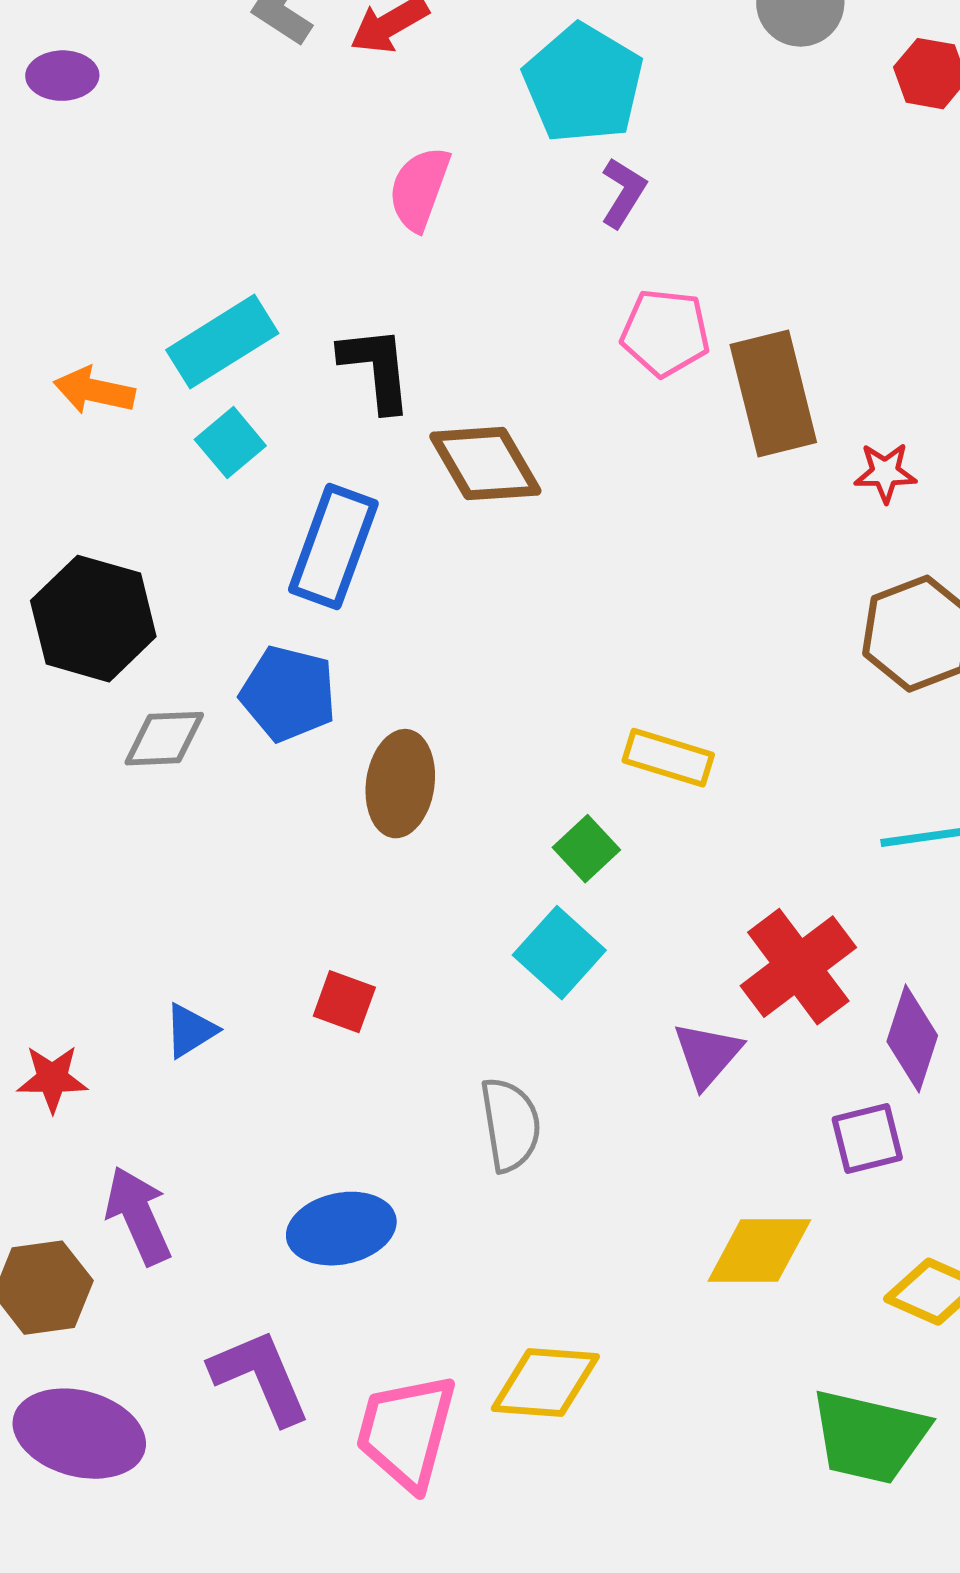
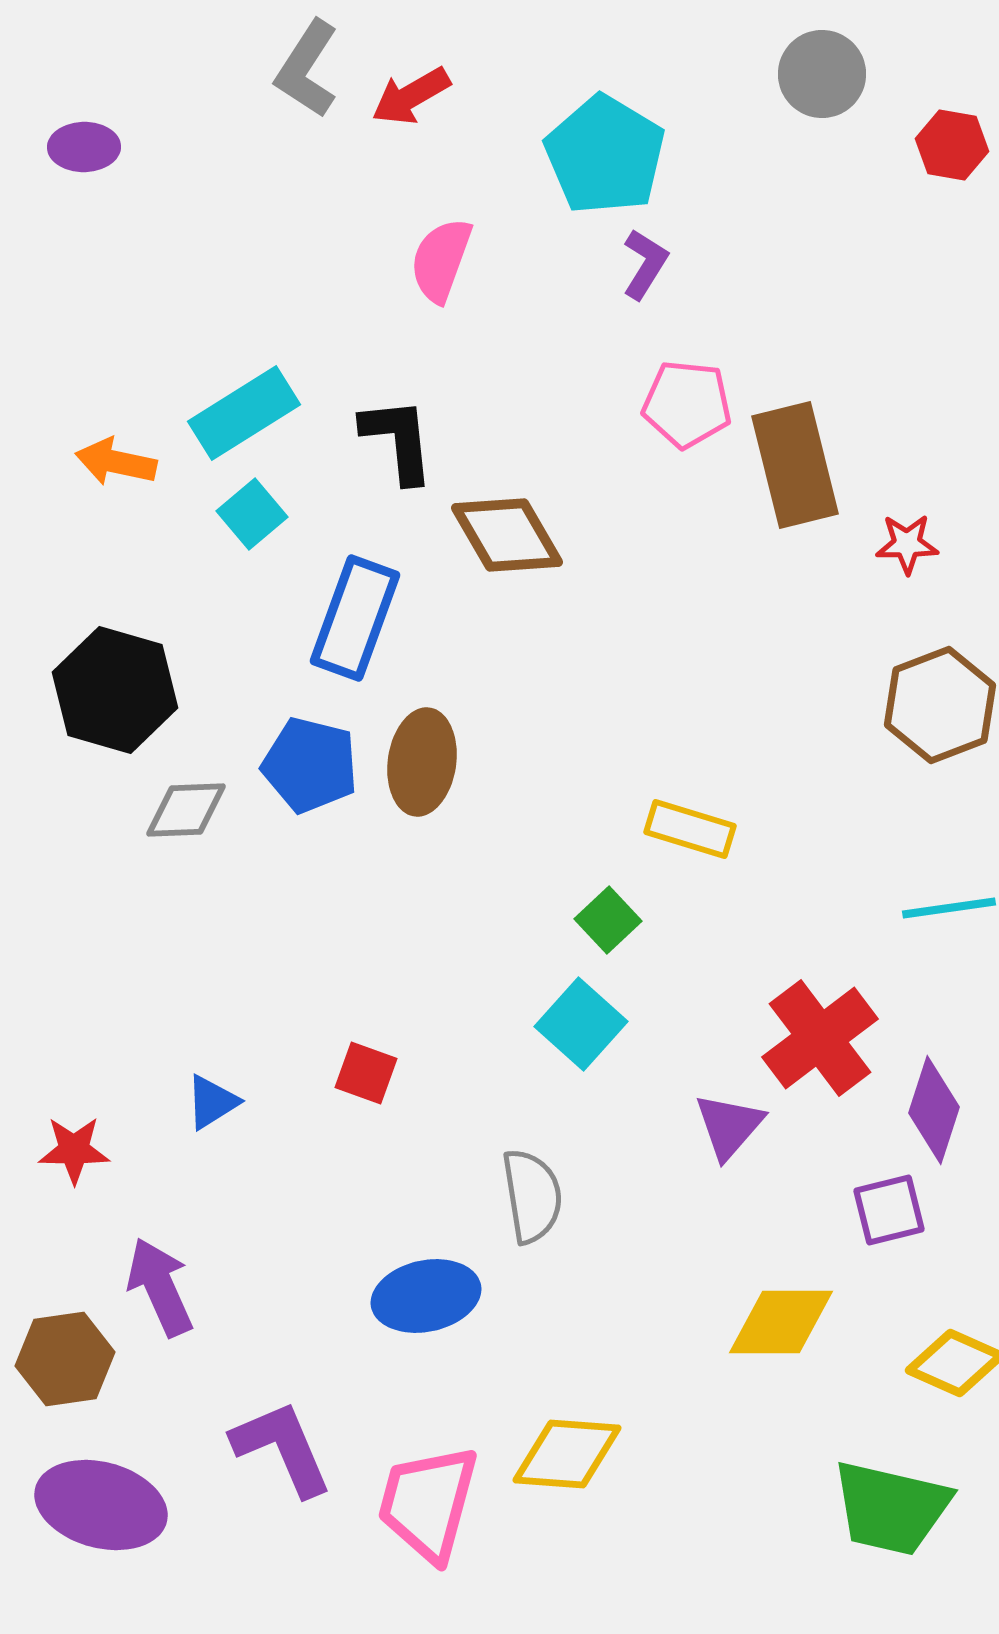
brown ellipse: (400, 784) -> (422, 762), moved
blue ellipse: (341, 1229) -> (426, 1296), moved

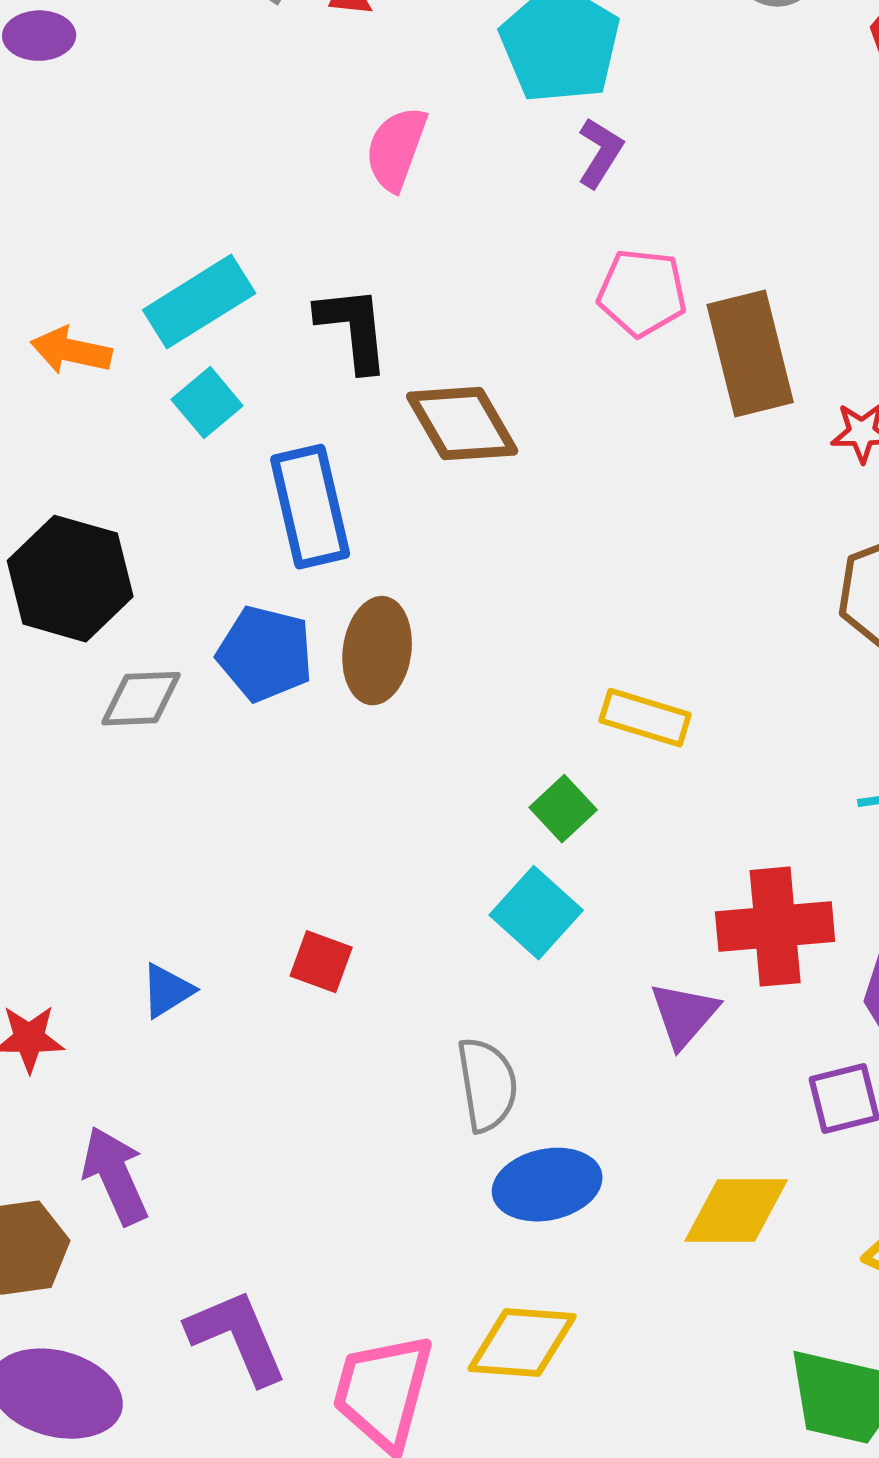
blue rectangle: (355, 618) -> (310, 507), turned -33
red cross: (820, 1038) -> (775, 927), turned 32
blue ellipse: (426, 1296) -> (547, 1185), moved

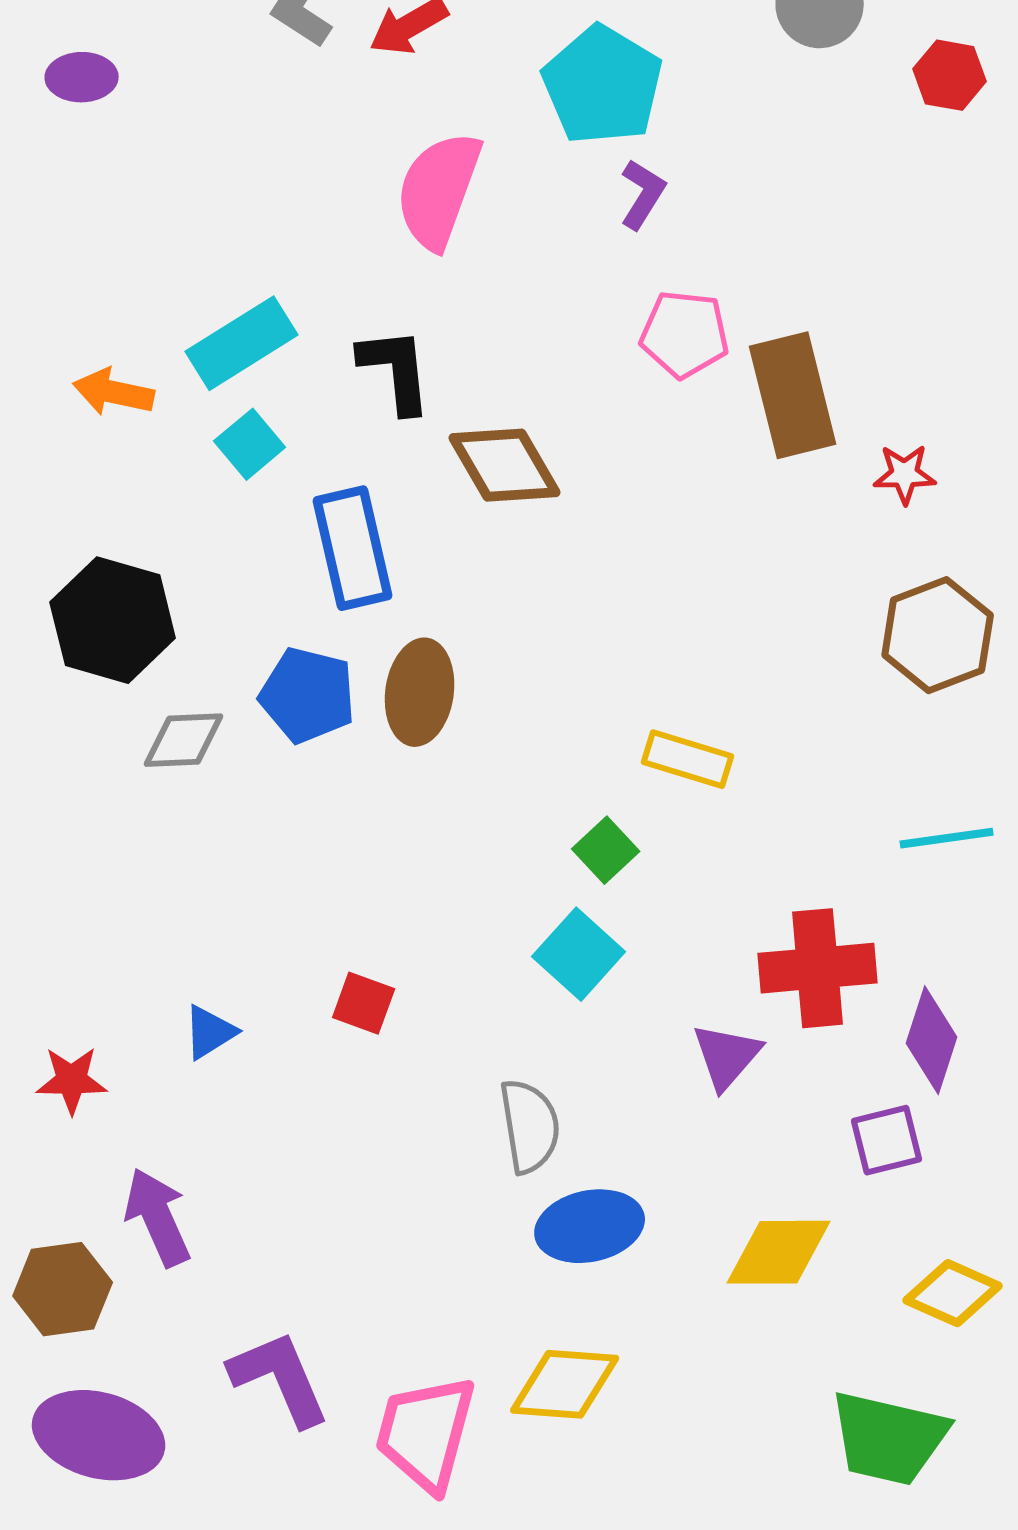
pink semicircle: (396, 149) -> (439, 190), size x1.4

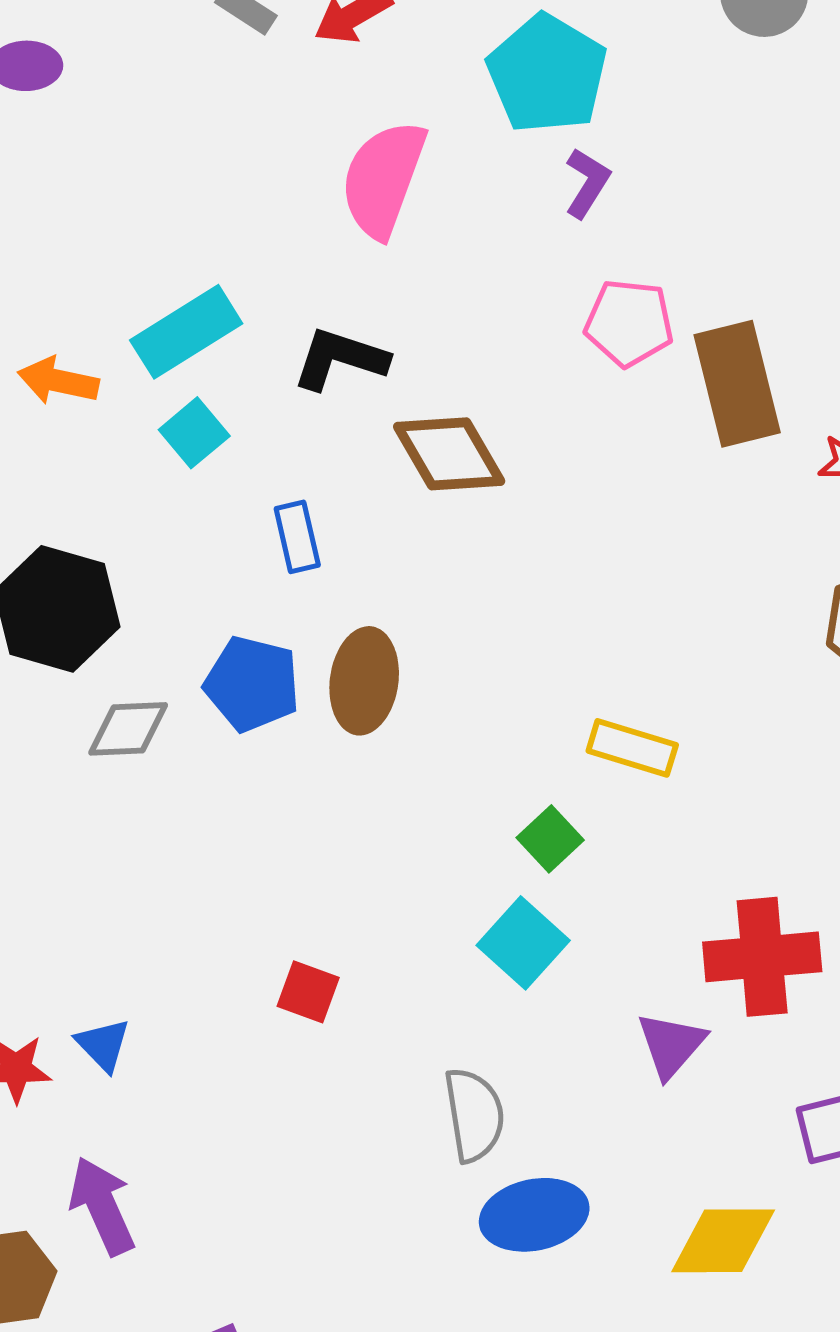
black L-shape: (396, 370) -> (340, 359), turned -66
blue rectangle: (353, 548) -> (297, 537), size x0.6
blue triangle: (210, 1032) -> (103, 1045), moved, turned -42

